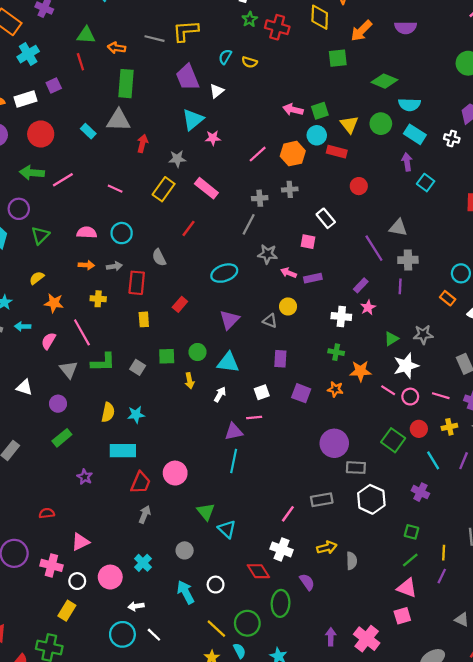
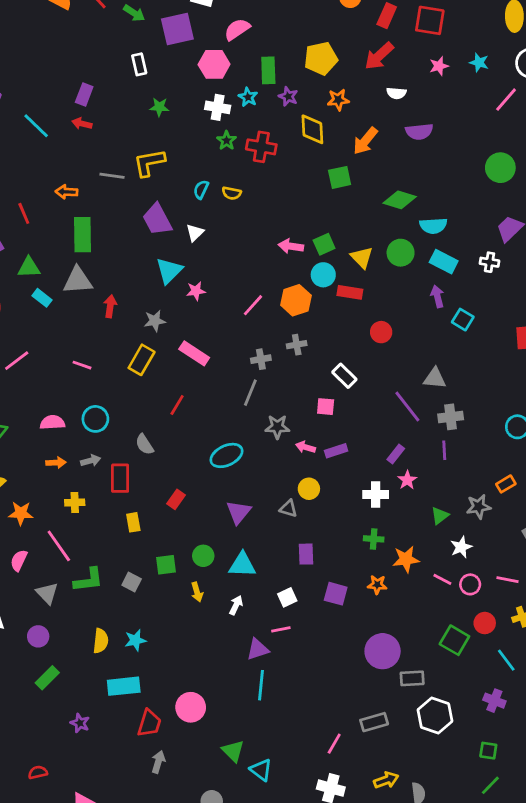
green triangle: (86, 35) -> (29, 267), moved
orange rectangle: (448, 298) -> (506, 484), moved, turned -64
white star: (406, 366) -> (461, 547), size x0.7

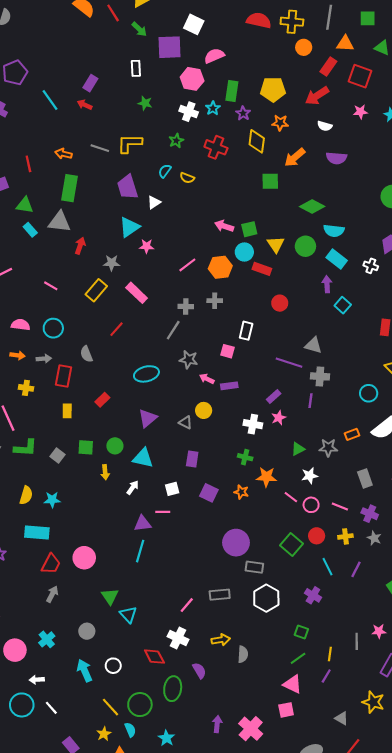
green star: (227, 141) -> (176, 141), moved
white rectangle: (344, 376) -> (246, 331), turned 48
purple line: (407, 407) -> (289, 363), turned -45

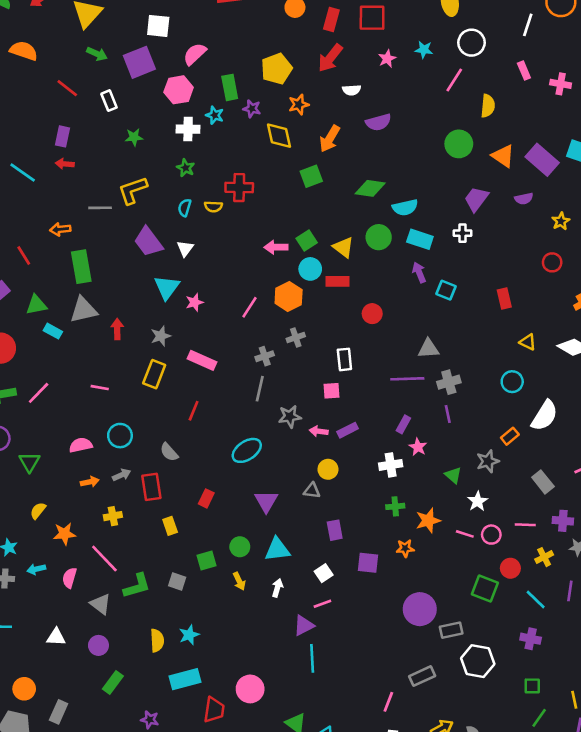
red line: (113, 13) -> (67, 88), moved
red cross: (216, 147) -> (239, 188), moved
green triangle: (298, 449) -> (453, 475), turned -32

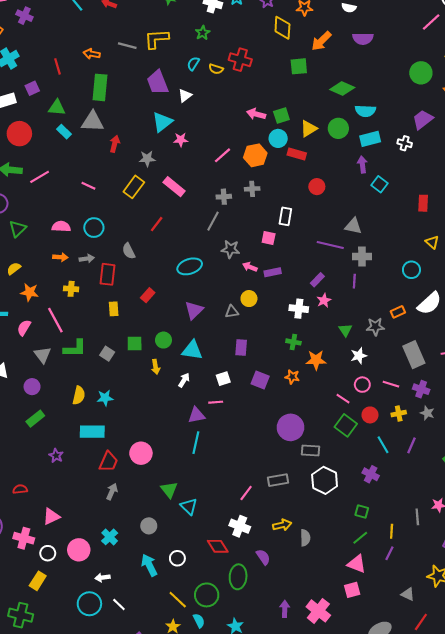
cyan rectangle: (420, 239) -> (370, 139), turned -48
yellow triangle: (343, 247) -> (309, 129), turned 36
gray rectangle: (543, 482) -> (414, 355), size x1.4
gray triangle: (312, 491) -> (232, 312), turned -32
pink line: (465, 534) -> (343, 399), moved

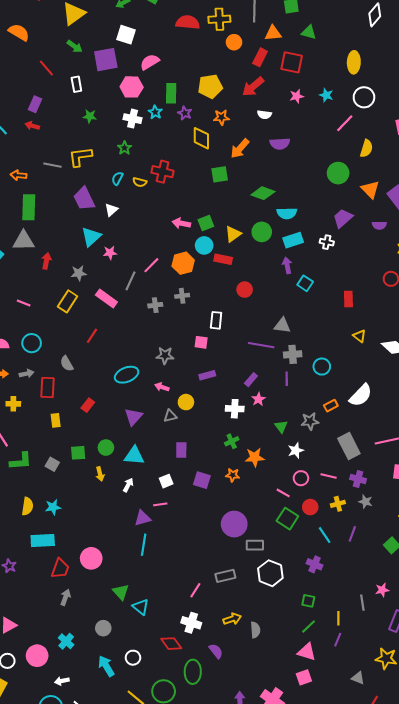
gray line: (213, 221) -> (131, 281), moved
pink arrow: (250, 267) -> (162, 387), moved
cyan circle: (411, 270) -> (322, 367), moved
green cross: (293, 342) -> (232, 441), turned -32

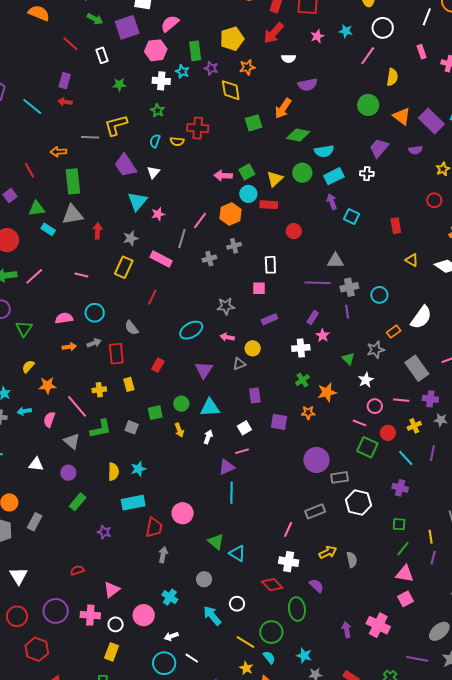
orange arrow: (240, 149) -> (283, 108), moved
yellow cross: (13, 404) -> (99, 390), moved

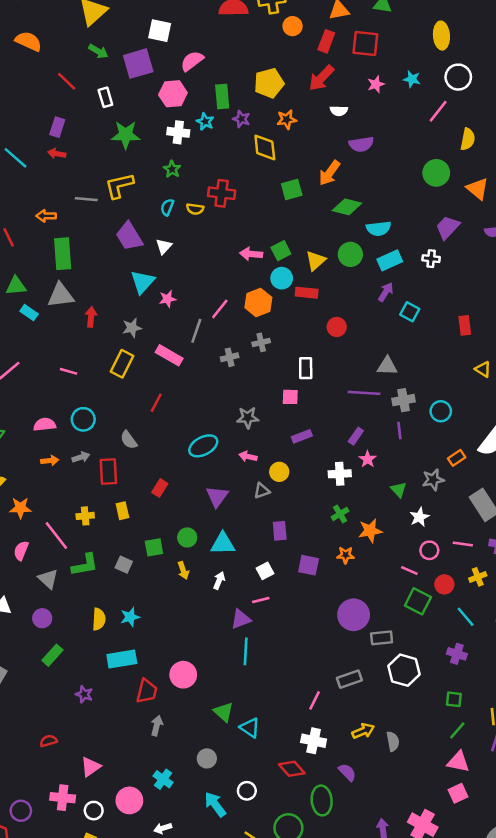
green star: (119, 85) -> (126, 135), size x1.6
purple arrow: (332, 202) -> (386, 292), turned 49
purple circle: (56, 611) -> (21, 811), moved, size x0.7

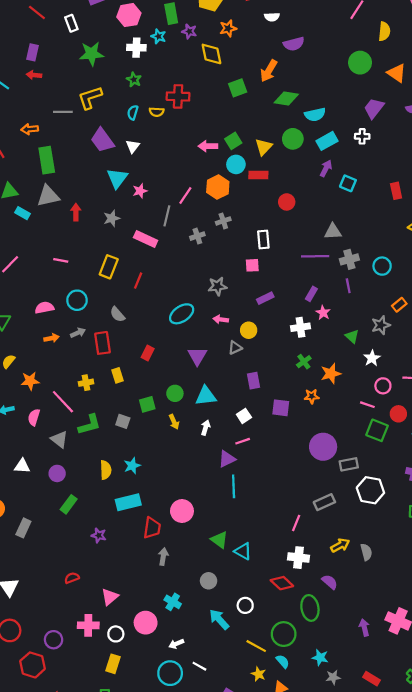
yellow rectangle: (122, 364) -> (109, 267), moved

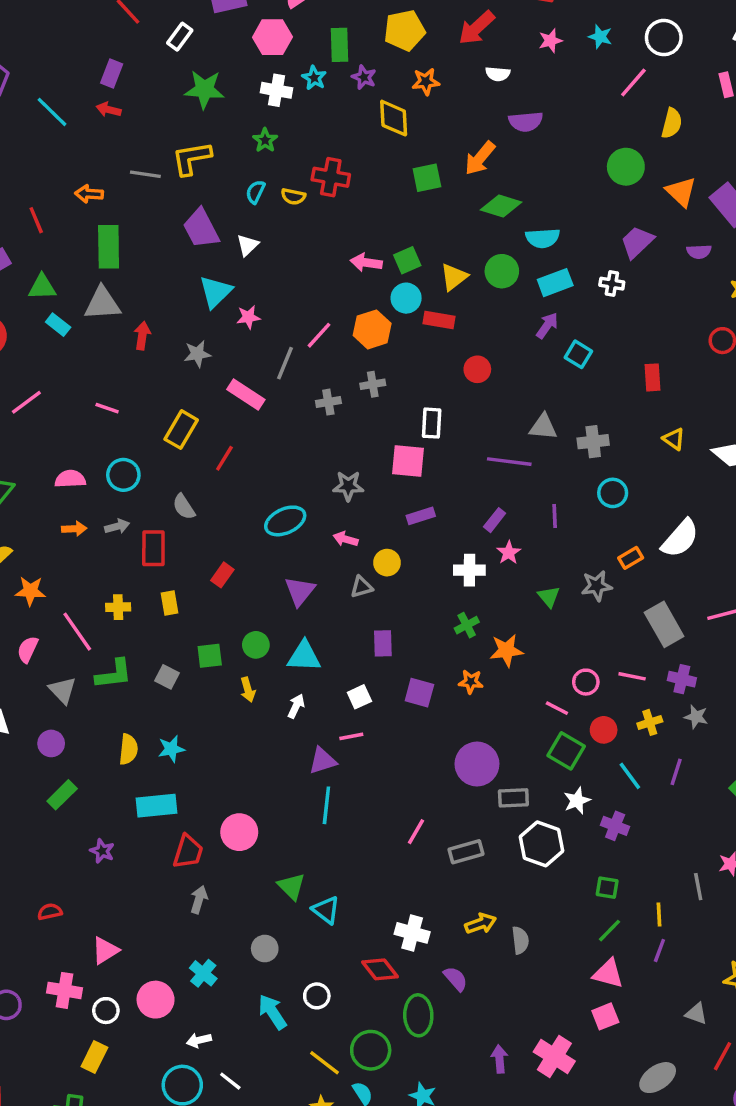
white rectangle: (71, 23) -> (180, 37), turned 49
gray cross: (349, 259) -> (593, 442), moved
pink square: (252, 265) -> (408, 461), size x1.5
white star: (372, 358) -> (577, 801), moved
pink line: (296, 523) -> (416, 832), moved

